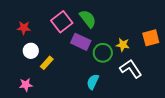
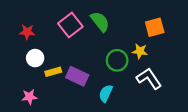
orange square: (151, 38) -> (155, 27), moved
purple rectangle: (81, 42) -> (77, 76), moved
yellow rectangle: (47, 63) -> (53, 72), turned 32

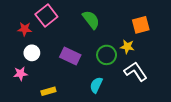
pink square: (70, 25) -> (46, 16), moved
yellow rectangle: (53, 72) -> (48, 91), moved
purple rectangle: (77, 76) -> (70, 56), moved
pink star: (29, 97) -> (20, 74), moved

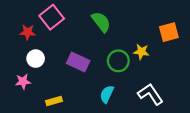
orange square: (141, 25) -> (169, 32), moved
white L-shape: (136, 72) -> (150, 94), moved

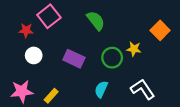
orange square: (169, 32) -> (160, 30), turned -30
pink star: (23, 82) -> (22, 91), moved, size x1.5
yellow rectangle: (54, 101) -> (51, 96), turned -32

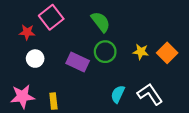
orange square: (160, 30) -> (167, 53), moved
green circle: (112, 58) -> (105, 52), moved
cyan semicircle: (101, 89) -> (118, 94), moved
yellow rectangle: (51, 96) -> (53, 101), turned -48

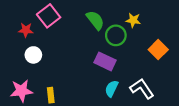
green circle: (105, 52) -> (116, 35), moved
yellow star: (141, 52) -> (133, 20), moved
purple rectangle: (78, 62) -> (105, 61), moved

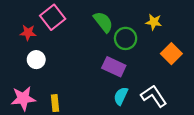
yellow star: (133, 20) -> (154, 22), moved

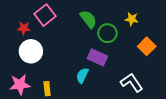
white circle: (36, 60) -> (31, 51), size x1.5
cyan semicircle: (121, 96) -> (82, 75), moved

